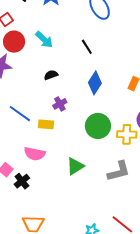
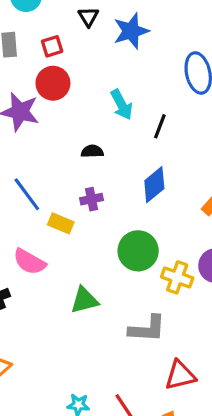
cyan arrow: (44, 40) -> (122, 105), moved
black line: (87, 47) -> (160, 126), turned 35

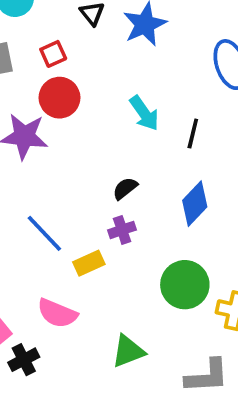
black semicircle: (92, 151) -> (125, 188), moved, turned -30
yellow rectangle: (61, 223) -> (89, 263), turned -40

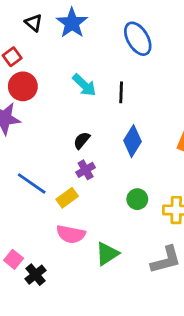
green circle: (185, 285) -> (137, 199), size x0.6
pink semicircle: (57, 313) -> (71, 234), moved

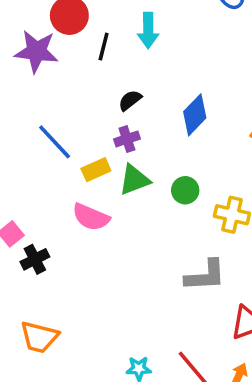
cyan arrow: (84, 85) -> (148, 30), turned 35
black line: (121, 92) -> (104, 47), moved
green triangle: (107, 254) -> (134, 180), moved

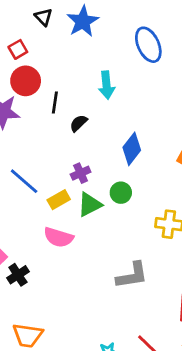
cyan arrow: (148, 30) -> (107, 85), moved
black semicircle: (130, 100) -> (79, 123), moved
green circle: (185, 190) -> (121, 193), moved
gray L-shape: (205, 276) -> (132, 275), moved

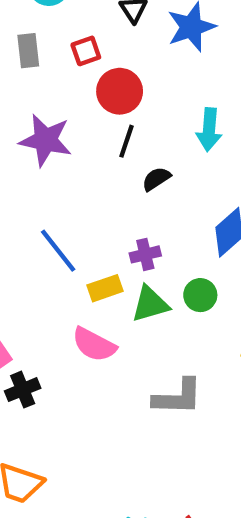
red circle: (26, 81) -> (120, 91), moved
gray L-shape: (132, 275) -> (178, 397), moved

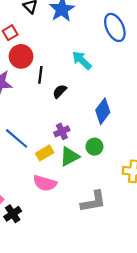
red circle: (120, 91) -> (21, 56), moved
cyan arrow: (209, 129) -> (82, 60), turned 140

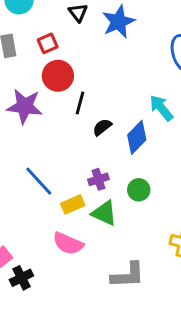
cyan arrow: (82, 60) -> (161, 108), moved
blue diamond: (103, 111) -> (137, 137), moved
green circle: (94, 147) -> (139, 190), moved
green triangle: (70, 156) -> (104, 213), turned 45

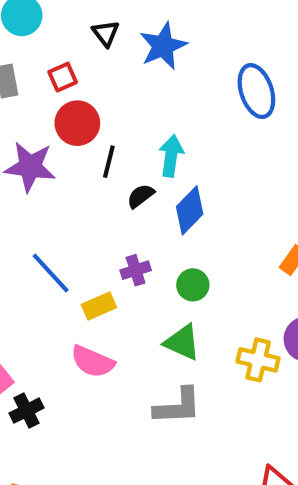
cyan arrow: (161, 108) -> (171, 156), moved, turned 48
green triangle: (104, 213) -> (182, 342), moved

